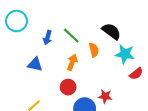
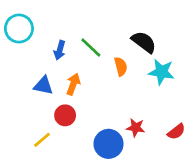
orange arrow: (72, 62) -> (73, 84), moved
red semicircle: (136, 74) -> (176, 132), moved
red circle: (68, 87) -> (65, 115), moved

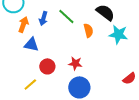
orange arrow: (73, 84) -> (23, 24), moved
red star: (136, 128) -> (75, 63), moved

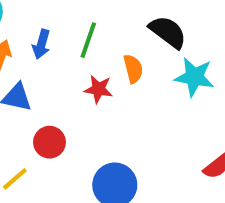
green line: (66, 16) -> (88, 40), turned 66
red star: (75, 63) -> (98, 89), moved

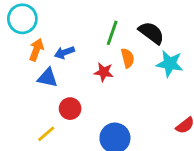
green line: (88, 40) -> (112, 33), moved
blue arrow: (41, 44) -> (64, 52), moved, turned 54

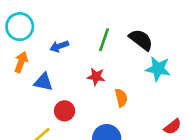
orange arrow: (36, 50) -> (21, 62), moved
blue arrow: (64, 52) -> (59, 46), moved
orange semicircle: (128, 58) -> (121, 98), moved

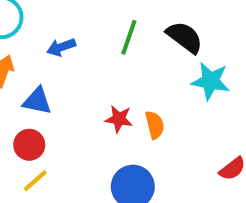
red star: (96, 77) -> (119, 119), moved
red circle: (64, 111) -> (29, 145), moved

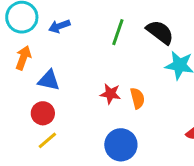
blue arrow: (61, 47) -> (59, 26), moved

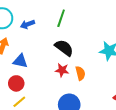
green line: (118, 32) -> (61, 18), moved
black semicircle: (160, 32) -> (64, 48), moved

